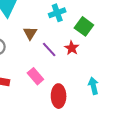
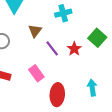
green square: (84, 26) -> (97, 38), moved

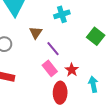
red star: (74, 49) -> (72, 70), moved
pink rectangle: (36, 73) -> (50, 68), moved

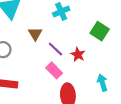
red star: (72, 70) -> (78, 55), moved

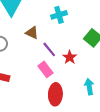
brown triangle: (35, 34) -> (32, 33), turned -40

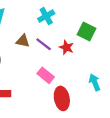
purple line: (49, 49) -> (44, 44), moved
red star: (70, 57) -> (66, 47), moved

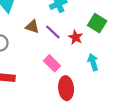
cyan arrow: (95, 82) -> (93, 62), moved

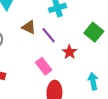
red star: (76, 37) -> (69, 52), moved
cyan arrow: (93, 62) -> (93, 81), moved

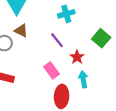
brown triangle: (29, 27) -> (21, 31), moved
cyan arrow: (93, 81) -> (83, 79), moved

